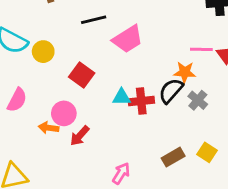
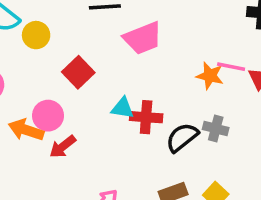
orange star: (185, 72) -> (210, 76), moved
black semicircle: (171, 91) -> (182, 137), moved
gray cross: (198, 100) -> (216, 128), turned -36
orange arrow: (48, 128) -> (26, 130), size x1.4

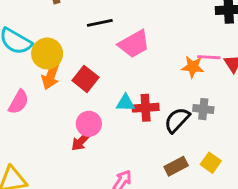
yellow circle: (36, 35) -> (47, 53), size x1.4
pink circle: (48, 116) -> (89, 124), moved
orange arrow: (26, 130) -> (51, 75), moved, turned -80

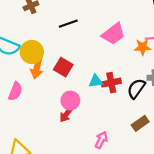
pink trapezoid: (134, 44) -> (113, 34), moved

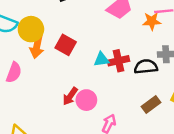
black semicircle: (136, 89) -> (146, 67), turned 50
pink circle: (70, 100) -> (86, 100), moved

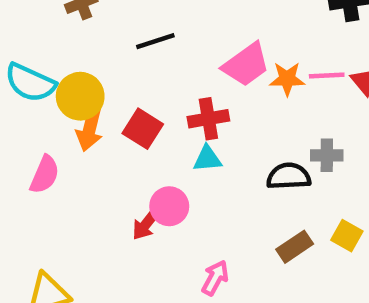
orange star: (152, 21) -> (287, 79), moved
red cross: (118, 61) -> (208, 119), moved
pink circle: (86, 100) -> (169, 206), moved

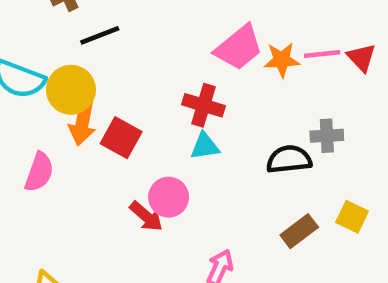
black line: (155, 41) -> (100, 35), moved
red cross: (208, 119) -> (204, 105), turned 30
red square: (143, 129) -> (121, 138), moved
red arrow: (146, 224) -> (146, 216), turned -84

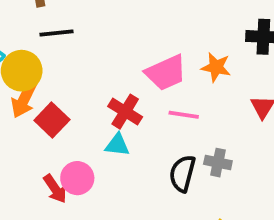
pink line: (322, 54) -> (184, 115), moved
orange star: (282, 60) -> (216, 67), moved
black semicircle: (289, 159) -> (182, 174), turned -84

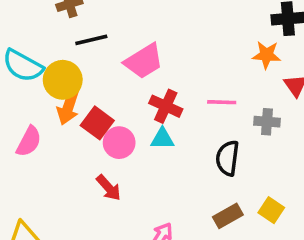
orange star: (216, 67) -> (267, 55), moved
pink trapezoid: (166, 73) -> (144, 61), moved
gray cross: (218, 163) -> (267, 122), moved
pink circle: (77, 178) -> (119, 143), moved

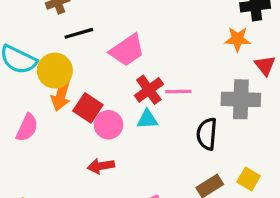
pink line: (222, 102) -> (178, 91), moved
red cross: (166, 106) -> (149, 90), turned 32
gray cross: (267, 122) -> (241, 99), size x1.6
red arrow: (109, 188) -> (101, 166), turned 125

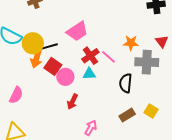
black line: (79, 33) -> (49, 47), moved
orange star: (237, 39) -> (131, 43), moved
pink line: (178, 91) -> (108, 57), turned 42
pink semicircle: (27, 128) -> (16, 95), moved
red arrow: (101, 166) -> (72, 102), moved, turned -56

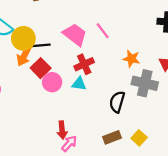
pink trapezoid: (77, 31) -> (75, 35), turned -120
pink line: (108, 57) -> (103, 31), moved
red arrow: (72, 102) -> (62, 130), moved, turned -42

